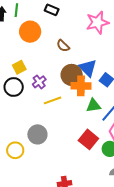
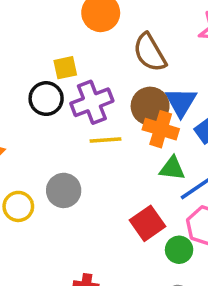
brown semicircle: (63, 46) -> (150, 53), size x1.6
purple cross: (39, 82) -> (92, 102), size x1.6

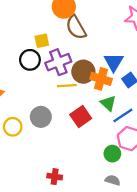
brown semicircle: (150, 53) -> (76, 27), moved
brown circle: (150, 106) -> (83, 72), moved
green triangle: (172, 168) -> (108, 103), turned 35
red square: (148, 223) -> (81, 117), moved

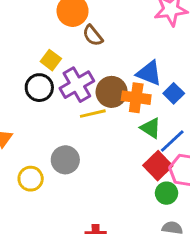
brown semicircle: (76, 27) -> (93, 35), size x0.7
yellow square: (42, 41) -> (51, 60), turned -32
blue triangle: (114, 62) -> (149, 73), turned -30
red square: (81, 117) -> (158, 166), moved

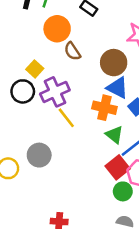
brown circle: (112, 92) -> (114, 63), moved
yellow line: (93, 114) -> (66, 118), turned 60

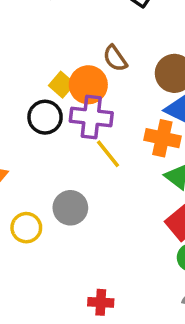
orange circle: (57, 29) -> (88, 85), moved
purple cross: (55, 92) -> (91, 117), turned 32

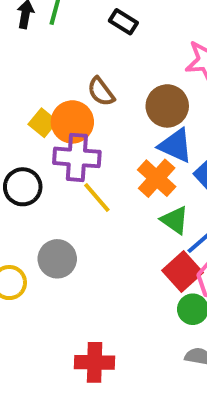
black circle: (45, 117) -> (23, 187), moved
orange cross: (162, 138) -> (157, 178), turned 32
red cross: (101, 302) -> (95, 362), size x1.4

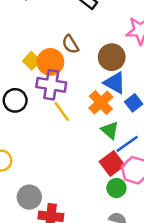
gray circle: (57, 259) -> (29, 197), moved

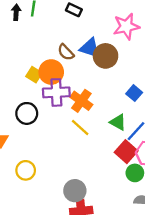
blue triangle: (115, 83) -> (90, 48), moved
orange cross: (101, 103) -> (81, 101), moved
yellow line: (62, 111) -> (80, 128), moved
gray circle: (29, 197) -> (75, 191), moved

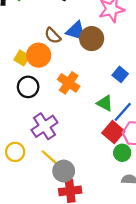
purple cross: (56, 92) -> (44, 126), moved, turned -30
black circle: (27, 113) -> (28, 87), moved
yellow line: (80, 128) -> (50, 158), moved

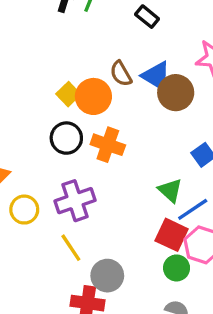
orange cross: (69, 83) -> (108, 145), moved, turned -30
red square: (113, 132) -> (172, 235), turned -30
yellow circle: (15, 152) -> (24, 210), moved
gray circle: (64, 171) -> (107, 276), moved

